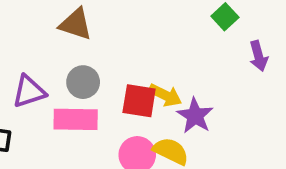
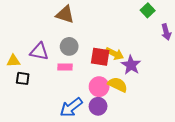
purple triangle: (29, 91) -> (39, 52), turned 30
pink rectangle: (76, 119) -> (65, 67), size x0.6

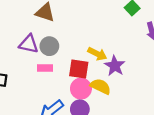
purple triangle: (39, 52) -> (29, 44), moved
red square: (100, 57) -> (79, 69), moved

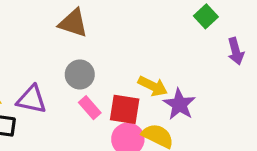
purple triangle: (29, 44) -> (32, 99), moved
pink rectangle: (45, 68) -> (90, 108), moved, turned 48

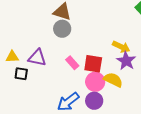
gray circle: (80, 74) -> (62, 29), moved
yellow arrow: (153, 86) -> (121, 47), moved

